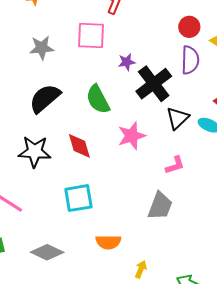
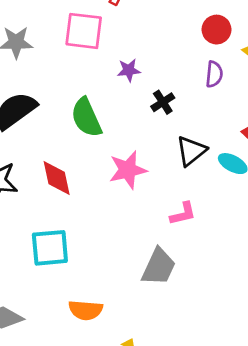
purple semicircle: (190, 60) -> (214, 74), size x0.7
black cross: (154, 84) -> (163, 102), size x0.5

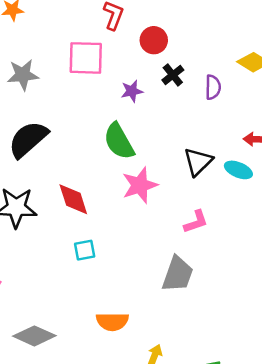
red circle: (217, 30) -> (154, 40), moved
black cross: (163, 102) -> (173, 75), moved
green semicircle: (86, 118) -> (119, 141), moved
cyan square: (50, 248) -> (85, 250), moved, size x0.6

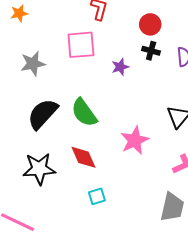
red circle: (154, 40) -> (150, 24), moved
black cross: (173, 75) -> (151, 51), turned -30
green semicircle: (119, 141) -> (84, 113), moved

